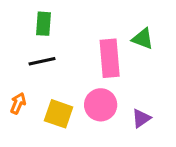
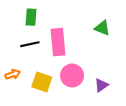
pink rectangle: (110, 58) -> (58, 42), moved
orange arrow: (18, 103) -> (13, 74), turned 48

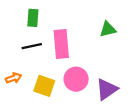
green triangle: (102, 28) -> (108, 29), turned -35
purple triangle: (101, 85) -> (107, 89), size x1.5

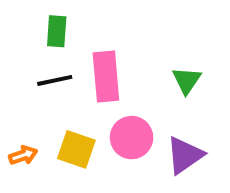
green triangle: (108, 29) -> (187, 80), moved, turned -42
orange arrow: (14, 78) -> (23, 155), moved

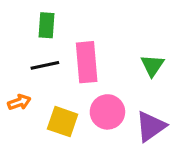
orange arrow: (23, 155) -> (19, 102), moved

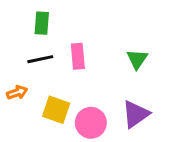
pink rectangle: (87, 62) -> (78, 56), size x0.7
pink circle: (107, 112) -> (91, 123), moved

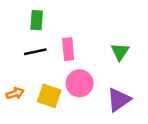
orange arrow: (17, 92) -> (15, 93), moved
pink circle: (91, 123) -> (80, 83), moved

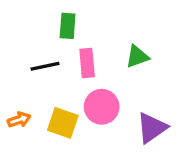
green rectangle: (37, 20) -> (68, 26), moved
green triangle: (120, 52) -> (137, 57), moved, turned 36

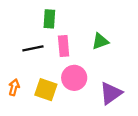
orange arrow: (19, 120) -> (14, 87), turned -56

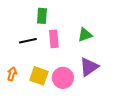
pink circle: (74, 78) -> (63, 78), moved
purple triangle: (111, 93) -> (89, 67), moved

